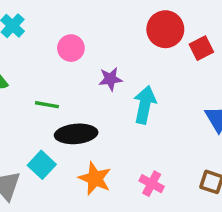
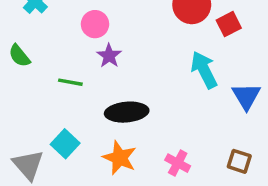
purple star: (110, 79) -> (109, 56), moved, turned -30
cyan arrow: (145, 105) -> (204, 70), moved, turned -39
black ellipse: (76, 134) -> (127, 112), moved

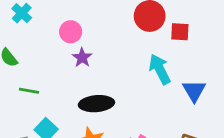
red square: (229, 24) -> (180, 32), turned 30
green line: (70, 82) -> (29, 91), moved

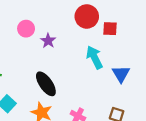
purple star: (82, 58) -> (48, 41), moved
black ellipse: (96, 104) -> (46, 84), turned 60

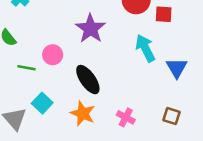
pink circle: (26, 29) -> (53, 55), moved
purple star: (48, 41) -> (90, 29), size x1.6

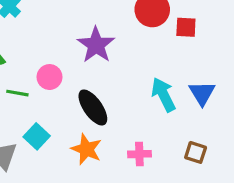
cyan arrow: (145, 48) -> (163, 95), moved
pink cross: (126, 117) -> (139, 154), turned -30

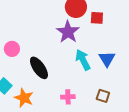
purple star: (96, 45) -> (68, 32), moved
orange star: (86, 149) -> (24, 98), moved

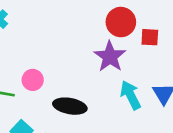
black ellipse: (39, 68) -> (70, 106), turned -45

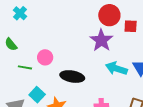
cyan arrow: (131, 95) -> (116, 68), turned -45

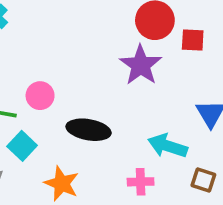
cyan arrow: (116, 68) -> (168, 146), moved
cyan square: (37, 95) -> (22, 146), moved

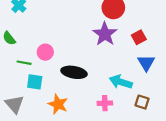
red square: (193, 40) -> (139, 37), moved, turned -32
cyan square: (22, 146) -> (35, 82), turned -35

